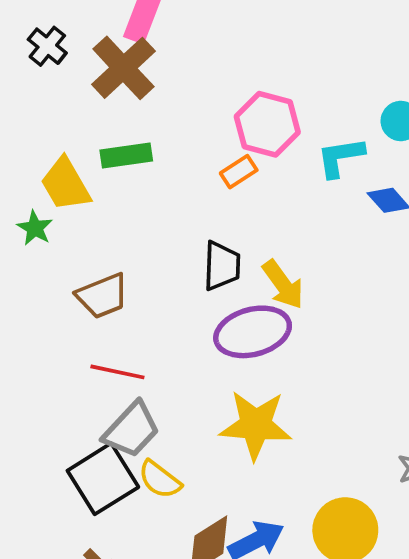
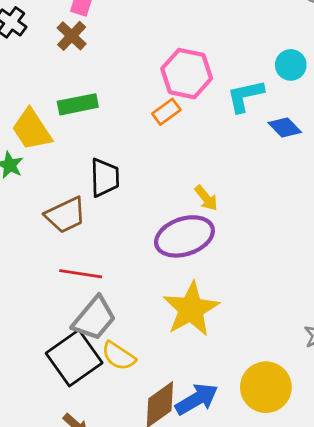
brown cross: (123, 68) -> (72, 36), size x0.6
black trapezoid: (222, 266) -> (105, 178), moved
yellow arrow: (283, 285) -> (206, 198), size x0.7
yellow star: (256, 425) -> (191, 309), turned -30

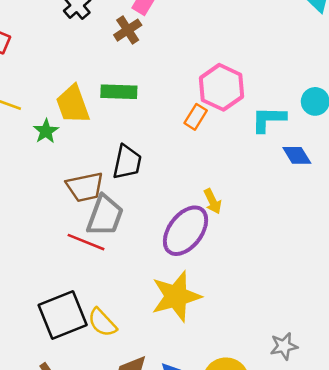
orange rectangle: (166, 112) -> (196, 117), turned -35
purple ellipse: (184, 236) -> (185, 231), turned -48
gray trapezoid: (94, 318) -> (105, 216), moved, turned -33

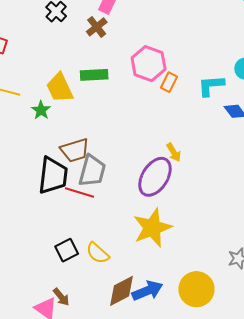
pink hexagon: (221, 87) -> (149, 64), moved
orange rectangle: (196, 117) -> (169, 82), moved
black trapezoid: (127, 162) -> (53, 176), moved, size x1.4
black square: (63, 315) -> (67, 250), size x0.6

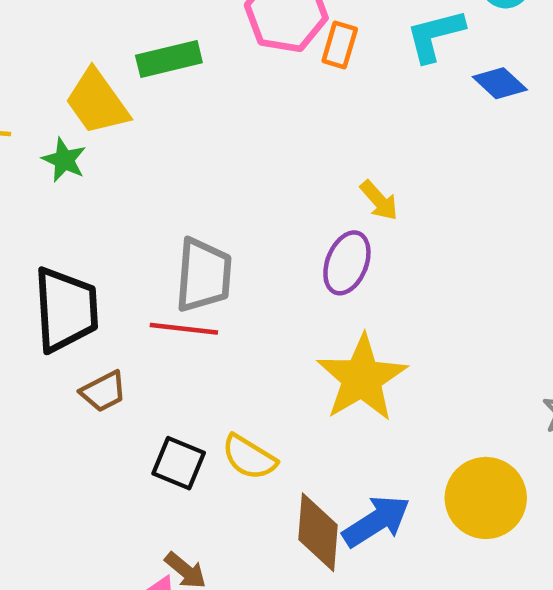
brown trapezoid: (75, 150) -> (103, 391), moved, size x0.7
black trapezoid: (53, 176) -> (66, 310), moved
purple ellipse: (155, 177) -> (347, 263), size x0.7
black square: (67, 250) -> (179, 463), turned -30
brown diamond: (121, 291) -> (318, 532), turned -48

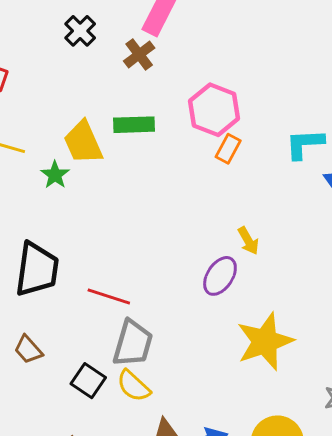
orange rectangle: (340, 45) -> (228, 149), moved
gray trapezoid: (204, 275) -> (133, 343), moved
yellow star: (362, 378) -> (265, 341), moved
brown trapezoid: (103, 391) -> (28, 350), moved, turned 64

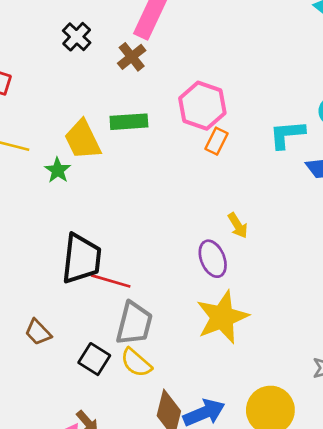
black trapezoid: (37, 269) -> (81, 259), moved
purple ellipse: (220, 276) -> (213, 259), turned -54
yellow star: (265, 341) -> (222, 317), moved

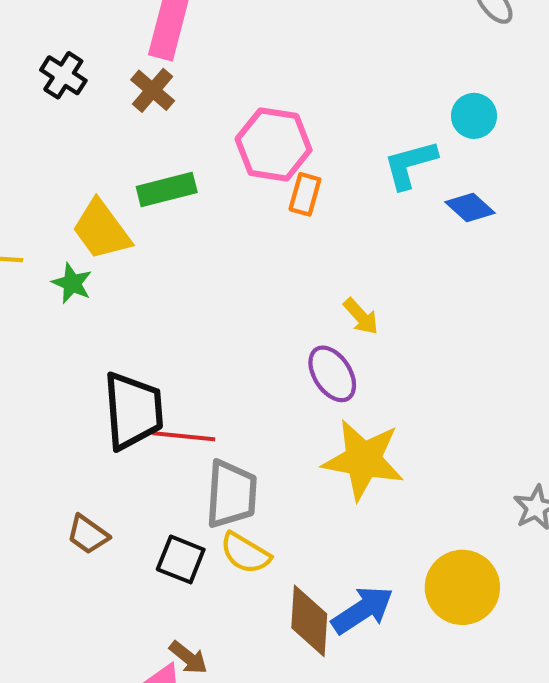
yellow star: (222, 317) -> (363, 460), turned -30

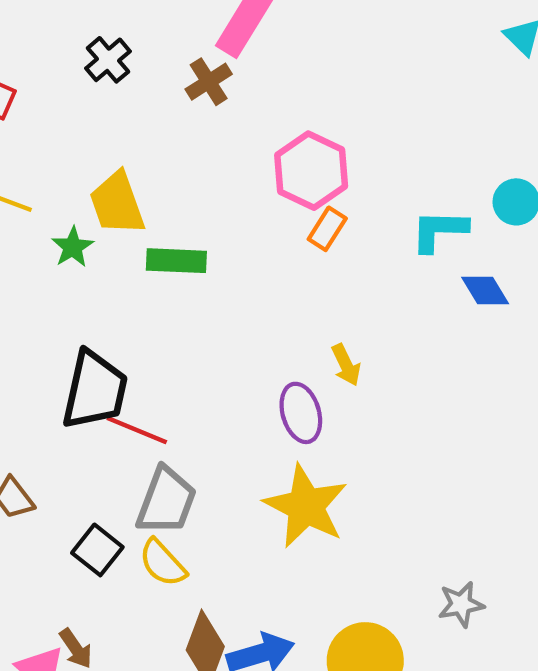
black cross: (63, 75) -> (108, 60), moved
green rectangle: (167, 189) -> (176, 261), moved

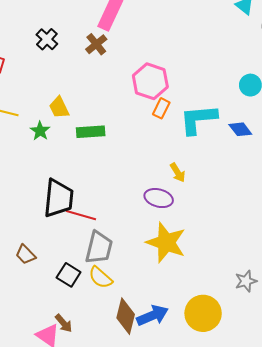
yellow trapezoid: (117, 203) -> (59, 108), size x0.7
cyan L-shape: (439, 231) -> (198, 119), moved, size x1.4
purple ellipse: (301, 413) -> (159, 198), turned -52

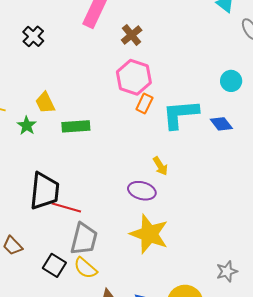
brown cross: (96, 44) -> (132, 35), moved

